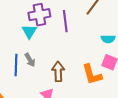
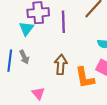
brown arrow: (58, 71) -> (61, 65), moved

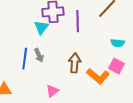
orange L-shape: (85, 78) -> (98, 76), turned -40
pink triangle: (38, 93) -> (52, 91), turned 32

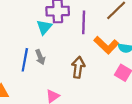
orange L-shape: (98, 76) -> (106, 45), moved

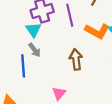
gray arrow: (40, 57) -> (35, 50), moved

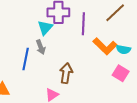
brown arrow: (76, 59) -> (66, 73), moved

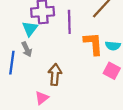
orange L-shape: (105, 46) -> (93, 44), turned -135

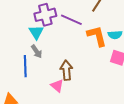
purple line: (69, 22) -> (71, 20), turned -55
pink triangle: (42, 98) -> (57, 86), moved, turned -32

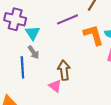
purple cross: (45, 15) -> (15, 19), moved, turned 30
purple line: (71, 20) -> (67, 19), turned -45

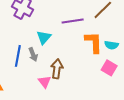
cyan triangle: (33, 33) -> (44, 37), moved
gray arrow: (34, 52) -> (33, 54), moved

